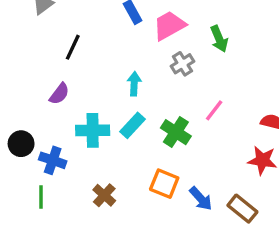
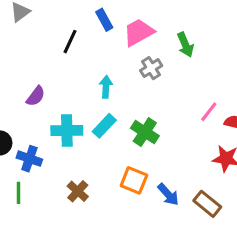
black line: (73, 47) -> (70, 42), moved
pink line: (214, 110) -> (209, 112), moved

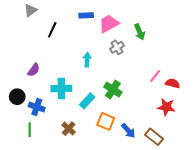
blue rectangle: (104, 20) -> (86, 15), turned -64
black line: (70, 42) -> (52, 30), moved
purple semicircle: (36, 96) -> (34, 70), moved
cyan rectangle: (104, 126) -> (87, 101), moved

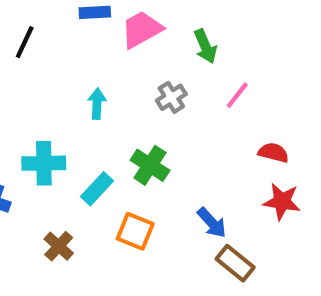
gray cross: (117, 47) -> (171, 97), moved
pink line: (155, 76) -> (237, 95), moved
red star: (166, 107) -> (282, 201), moved
blue arrow: (128, 131) -> (212, 223), moved

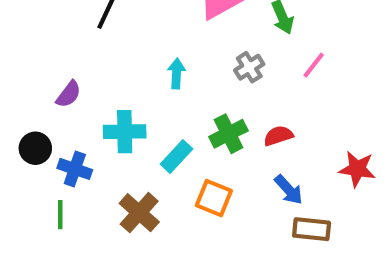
red semicircle: (273, 153) -> (278, 136), moved, turned -32
green cross: (150, 165) -> (228, 134), turned 30
brown cross: (59, 246) -> (139, 213), size x1.4
brown rectangle: (235, 263) -> (312, 229), turned -33

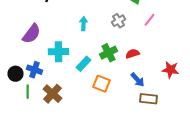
purple semicircle: (69, 94) -> (32, 34), size x1.5
black circle: (35, 148) -> (16, 74), moved
brown cross: (139, 213) -> (52, 94), moved

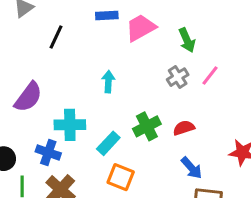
gray cross: (118, 21) -> (178, 77), moved
blue cross: (34, 70) -> (48, 152), moved
orange square: (102, 84) -> (121, 177), moved

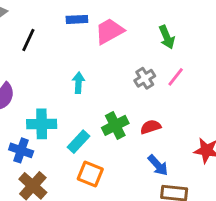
green arrow: (187, 40) -> (167, 37), moved

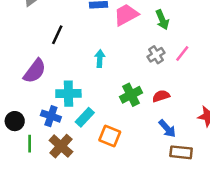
green arrow: (167, 37) -> (162, 20), moved
black line: (28, 40) -> (57, 35), moved
cyan rectangle: (78, 142) -> (85, 117), moved

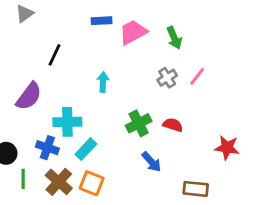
red semicircle: (161, 96) -> (173, 125), turned 36
blue arrow: (167, 129) -> (151, 162), moved
orange square: (110, 136) -> (92, 183), moved

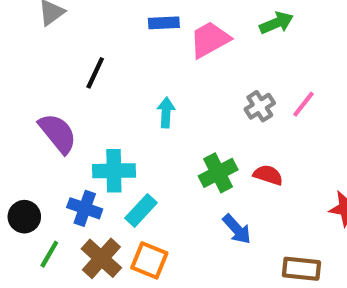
green arrow: (174, 38) -> (276, 23), moved, turned -90
purple semicircle: (29, 96) -> (58, 133), turned -76
green line: (23, 179) -> (49, 254), turned 30

